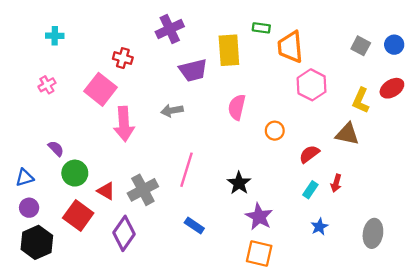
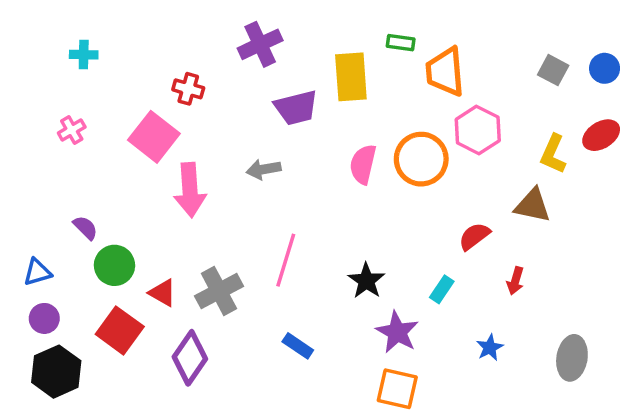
orange circle: (275, 131) -> (421, 159), moved, size x1.8
cyan rectangle: (310, 190) -> (442, 289), moved

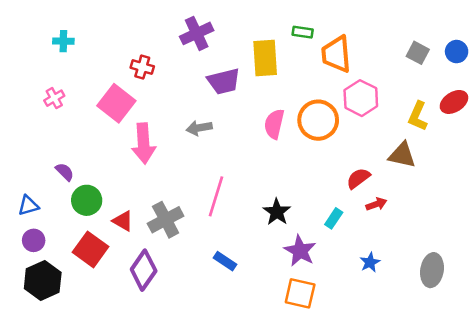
red arrow: (515, 281) -> (376, 204), moved, turned -126

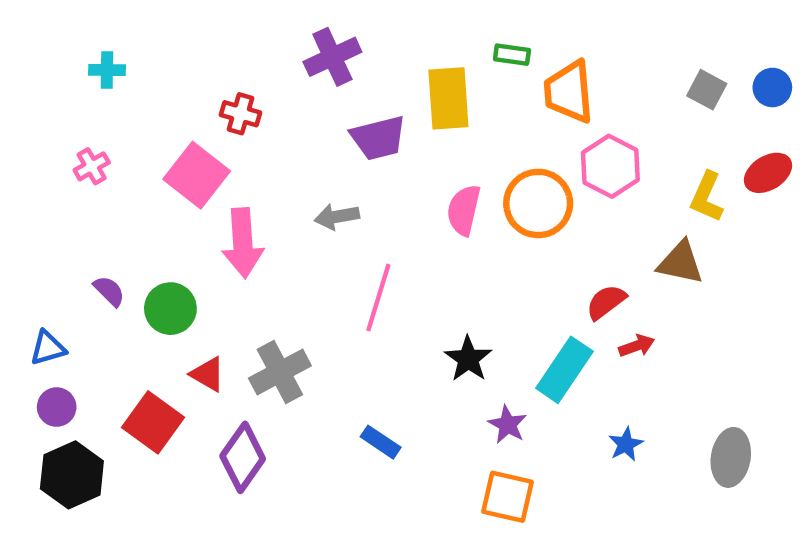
pink line: (216, 196) -> (378, 298), moved
green circle: (87, 200) -> (170, 309), moved
cyan rectangle: (334, 218) -> (564, 370), size x1.8
purple star: (300, 251) -> (508, 425), size x0.7

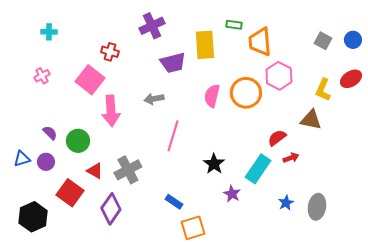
purple circle: (57, 407) -> (46, 162), moved
gray ellipse: (731, 457) -> (317, 207), moved
orange square: (508, 497) -> (193, 228), moved, turned -30

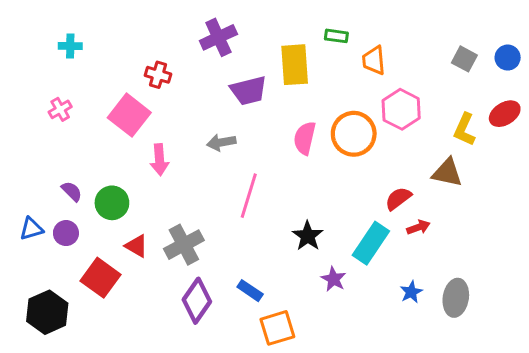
orange trapezoid: (260, 42) -> (374, 60), size x0.7
pink arrow: (111, 111) -> (159, 160), size x0.7
purple diamond: (111, 209) -> (197, 301), moved

